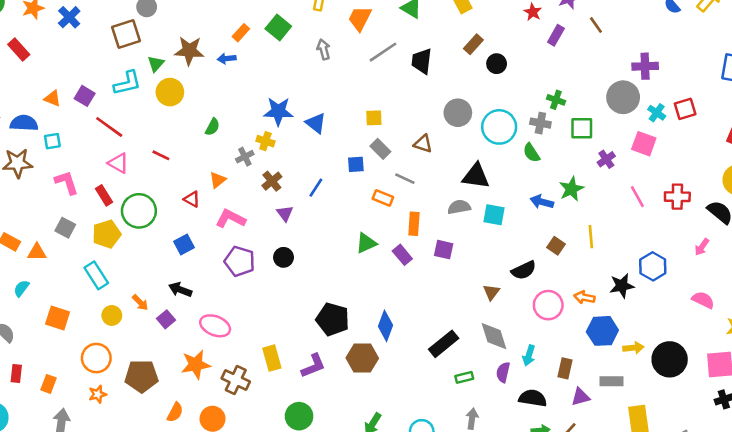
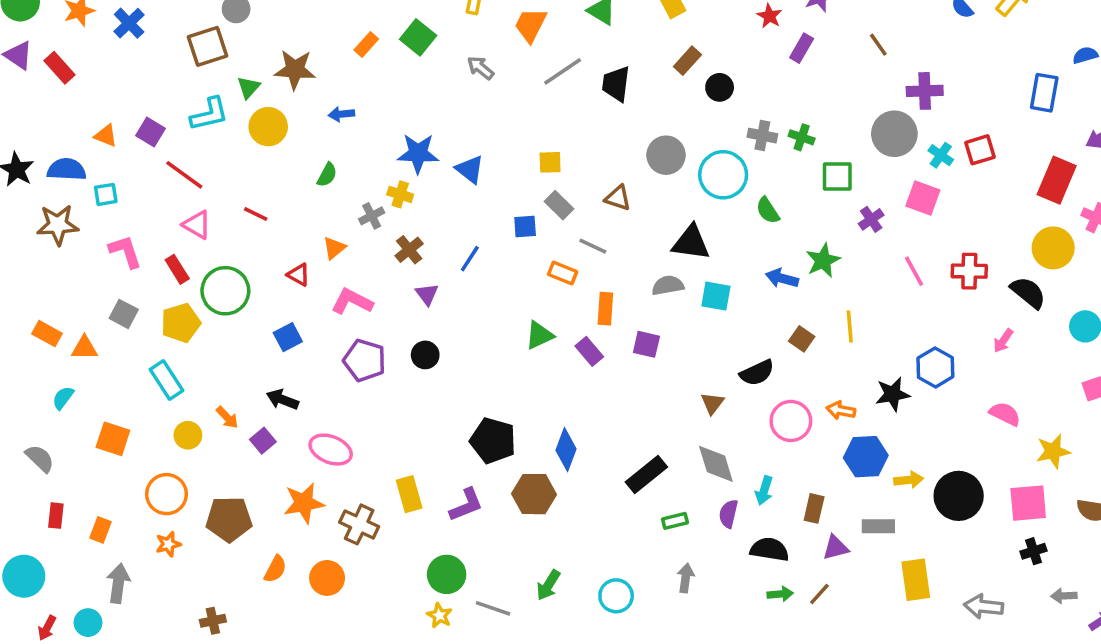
brown line: (596, 25) -> (878, 45), moved
gray arrow: (324, 49) -> (480, 68), turned -36
blue arrow: (227, 58) -> (341, 114), moved
gray cross: (540, 123) -> (762, 136), moved

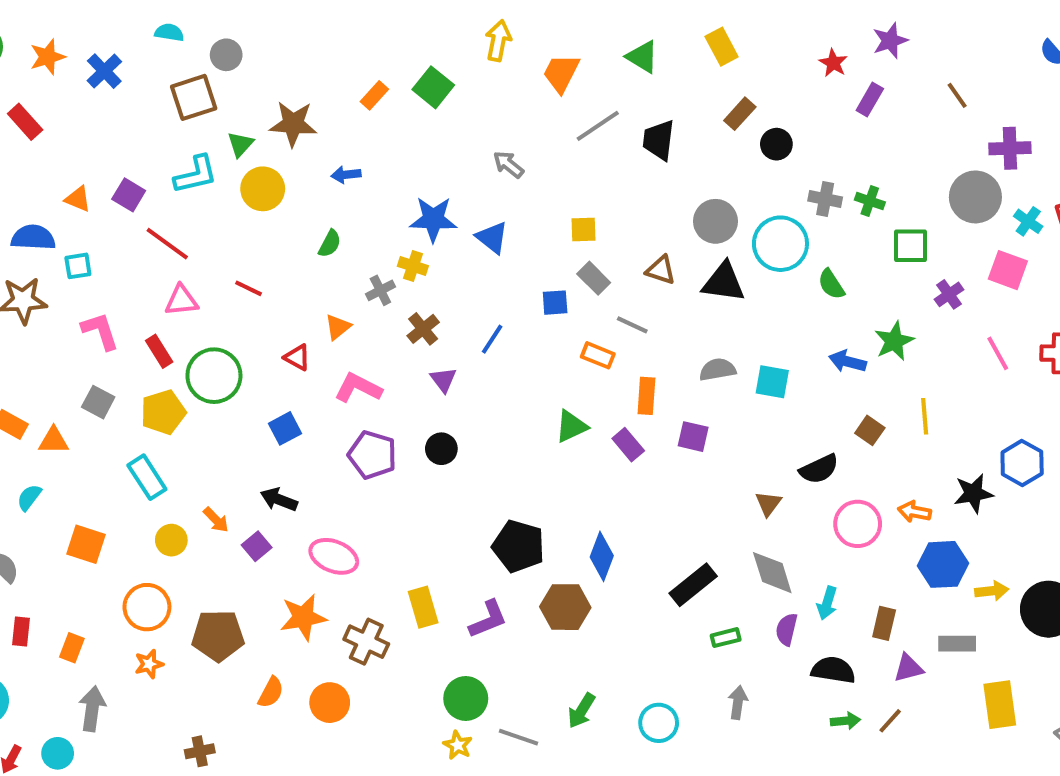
gray arrow: (480, 68) -> (508, 164), moved
pink triangle: (197, 225) -> (181, 301), turned -36
black triangle: (691, 243) -> (724, 282), moved

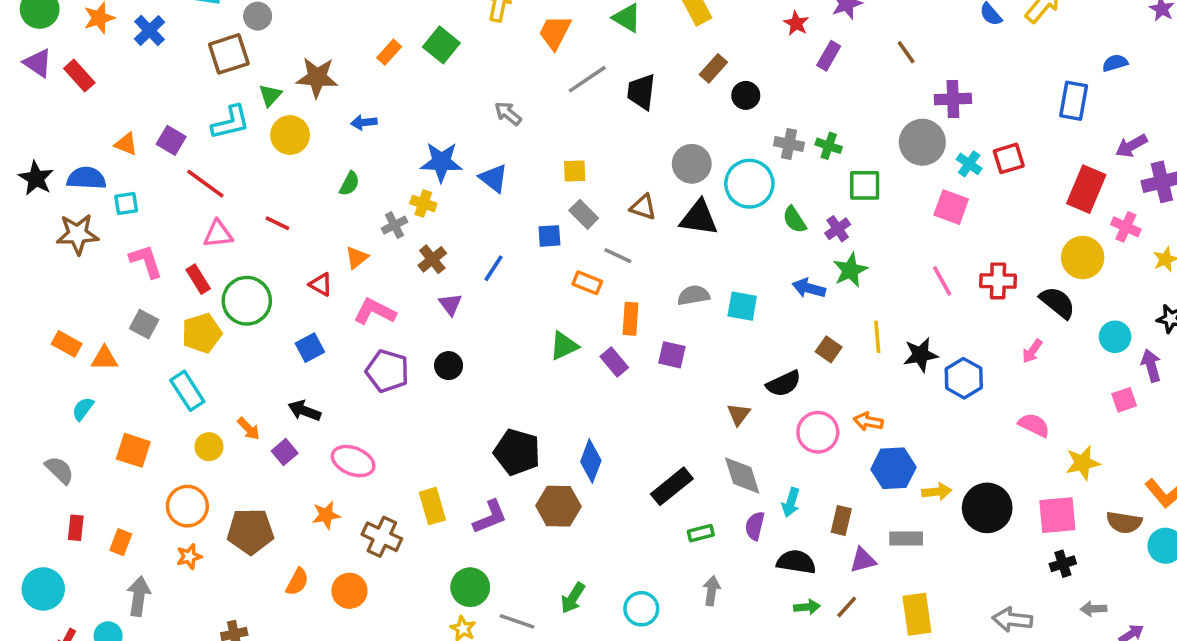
purple cross: (949, 294) -> (838, 229), moved
black star: (973, 493) -> (921, 355), moved
orange star: (303, 617) -> (326, 515), size x0.7
yellow rectangle: (1000, 705) -> (917, 614), moved

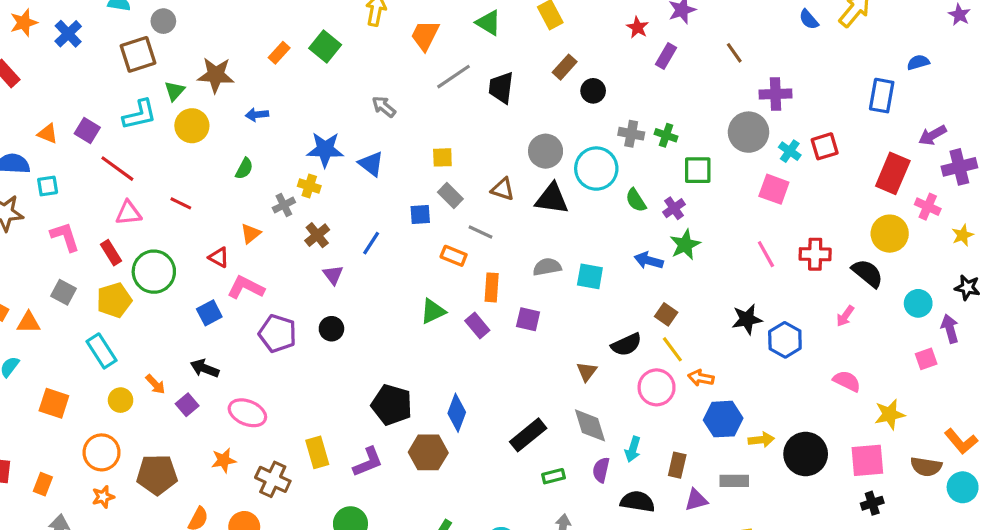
pink L-shape: (375, 312) -> (246, 287), moved
yellow line: (877, 337) -> (672, 349), moved, turned -32

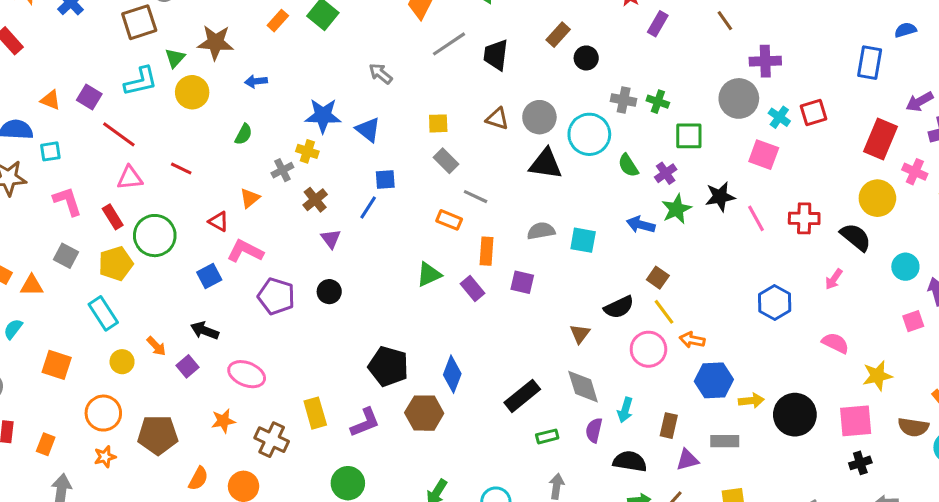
brown triangle: (503, 189) -> (497, 119), moved
blue square: (420, 215) -> (385, 179), moved
black star: (747, 319) -> (720, 197), moved

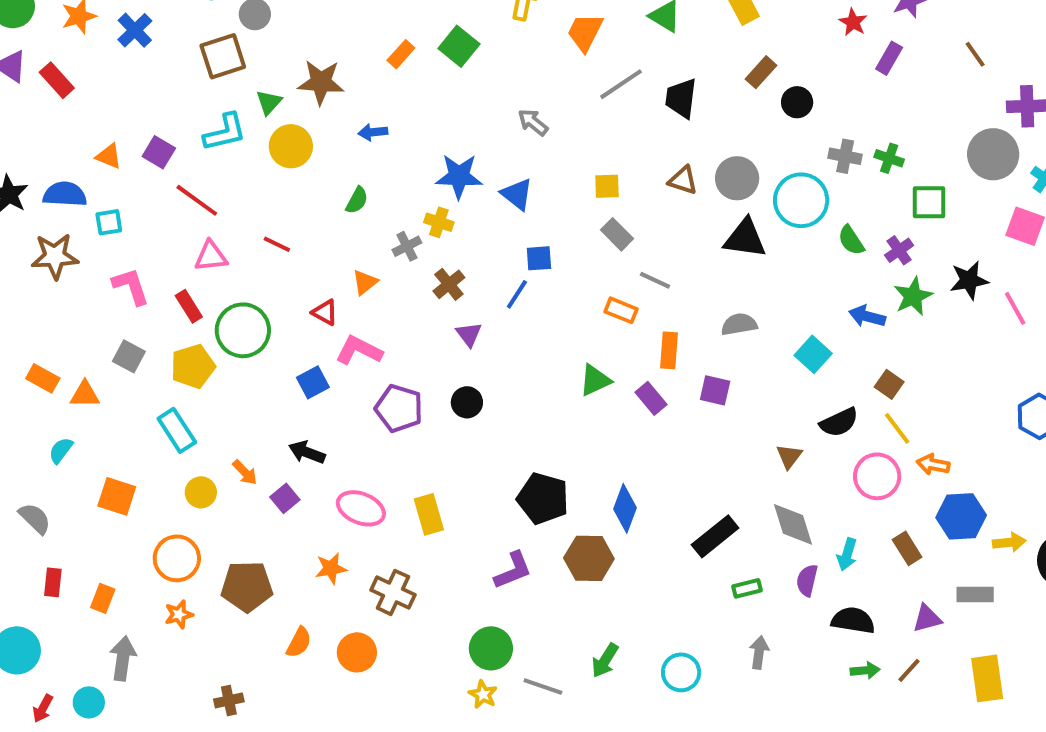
cyan square: (583, 240) -> (813, 354), moved, turned 32
yellow rectangle: (315, 413) -> (429, 514), moved
brown rectangle: (669, 426) -> (907, 548), moved, turned -45

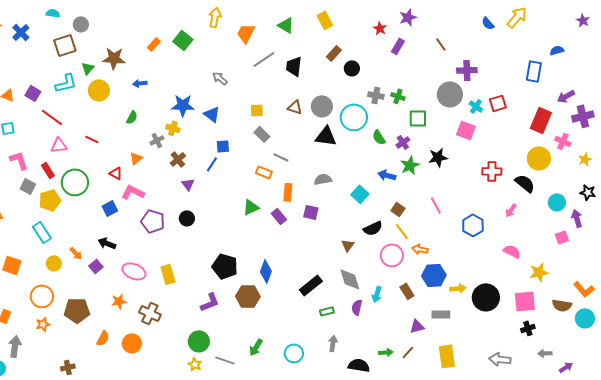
pink line: (1015, 308) -> (436, 205), moved
gray square: (129, 356) -> (28, 186), moved
black semicircle: (853, 620) -> (359, 365), moved

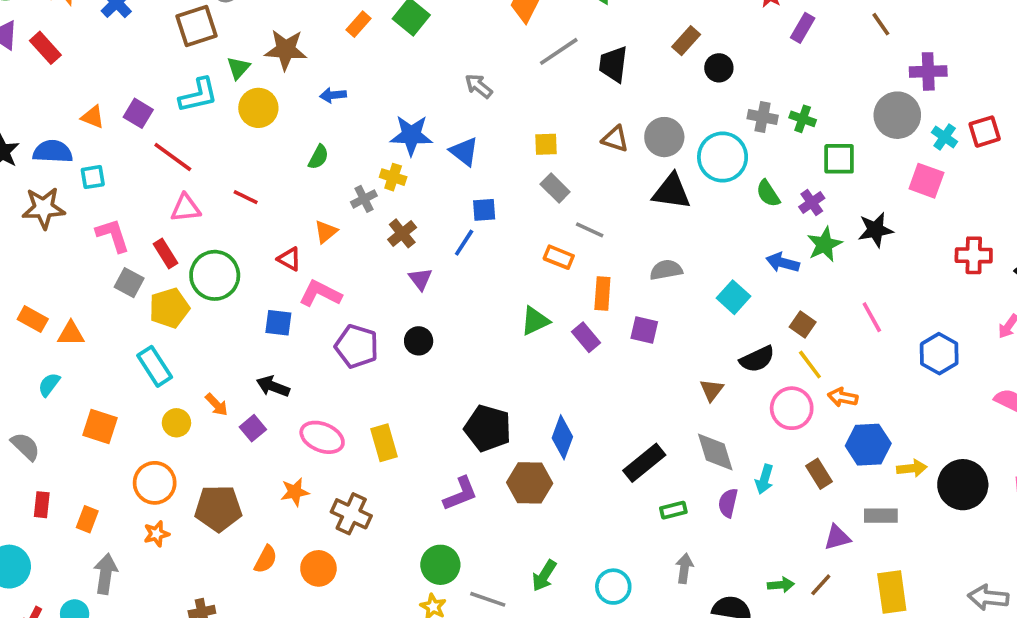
blue square: (110, 208) -> (278, 323), turned 35

